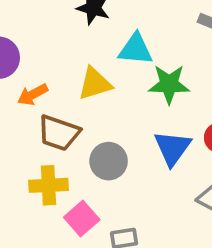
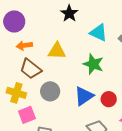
cyan triangle: (136, 49) -> (99, 33), moved

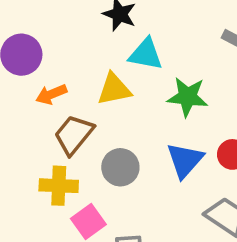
cyan triangle: (99, 33) -> (146, 54), moved
brown trapezoid: (31, 69) -> (74, 135), turned 105

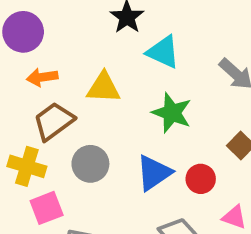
cyan triangle: (146, 54) -> (163, 52), moved

